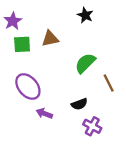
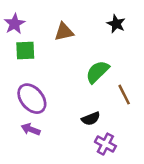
black star: (85, 15) -> (116, 24), moved
brown triangle: (50, 39) -> (64, 32), moved
purple arrow: (44, 113) -> (31, 129), moved

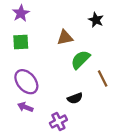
purple star: (15, 24) -> (21, 13), moved
brown triangle: (64, 32) -> (65, 38), moved
purple cross: (105, 144) -> (58, 121), moved, turned 35

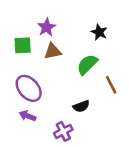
purple star: (21, 13) -> (47, 27), moved
black star: (96, 20) -> (99, 32), moved
brown triangle: (65, 38) -> (53, 51), moved

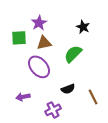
brown line: (111, 85) -> (93, 97), moved
purple ellipse: (29, 88) -> (39, 67), moved
purple arrow: (27, 116) -> (23, 97), turned -32

